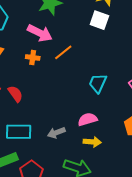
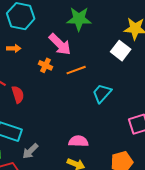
cyan trapezoid: (98, 83) -> (102, 93), moved
gray arrow: (56, 133) -> (30, 151), moved, turned -42

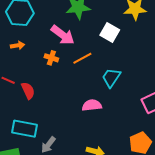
white square: (121, 51) -> (110, 33), moved
pink semicircle: (78, 141) -> (92, 105), moved

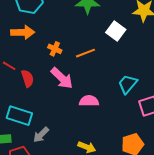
pink arrow: (63, 35) -> (62, 78), moved
orange arrow: (18, 45) -> (23, 32), size x1.6
cyan trapezoid: (111, 78) -> (128, 84), moved

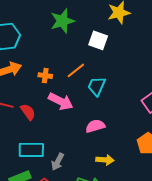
cyan trapezoid: (128, 84) -> (97, 86), moved
pink semicircle: (89, 101) -> (95, 126), moved

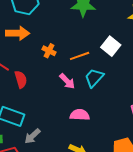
white square: (98, 40) -> (111, 46), moved
pink arrow: (61, 101) -> (67, 81), moved, size x0.7

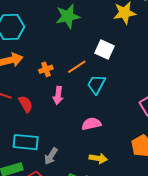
orange cross: (49, 51) -> (46, 69), turned -32
pink arrow: (67, 81) -> (58, 95), moved, turned 66

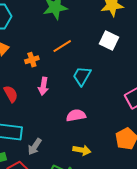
white square: (104, 50) -> (109, 41), moved
orange line: (77, 67) -> (62, 46), moved

